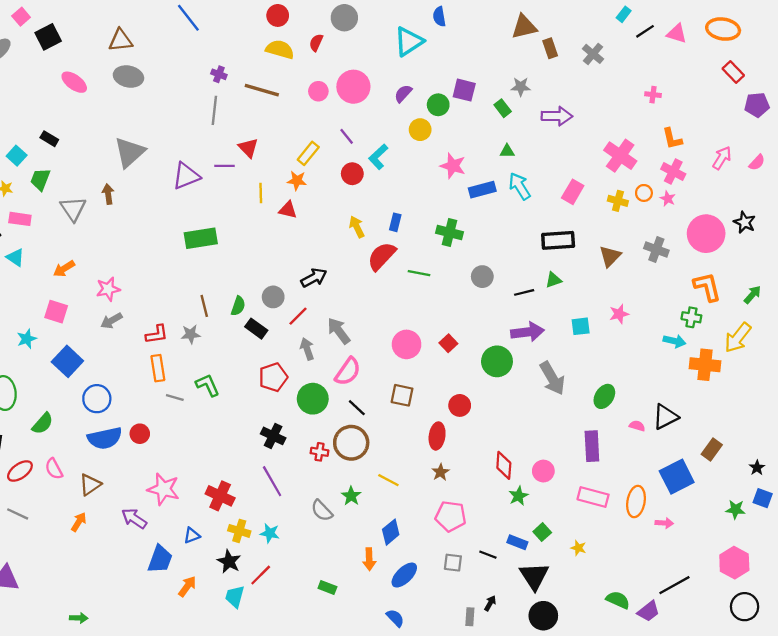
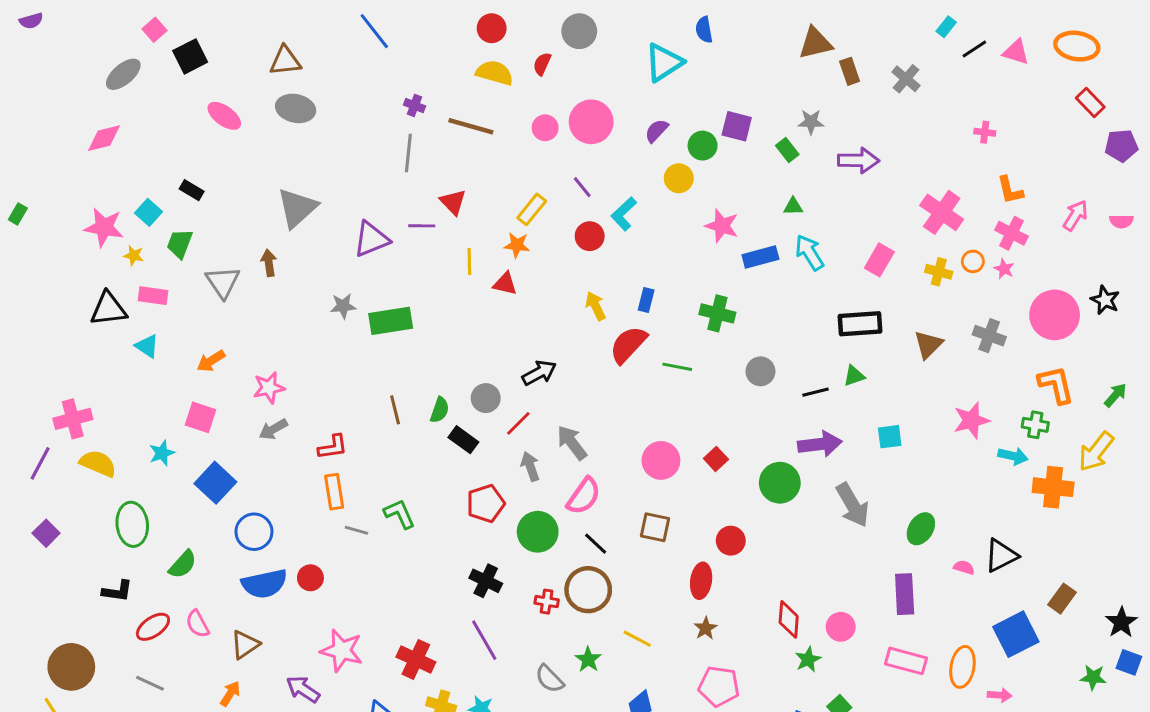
pink semicircle: (757, 162) -> (1121, 221), turned 48
pink star: (619, 314) -> (971, 420), moved, size x1.4
gray star: (191, 334) -> (343, 306), moved
black star: (757, 468) -> (1121, 622), size x1.5

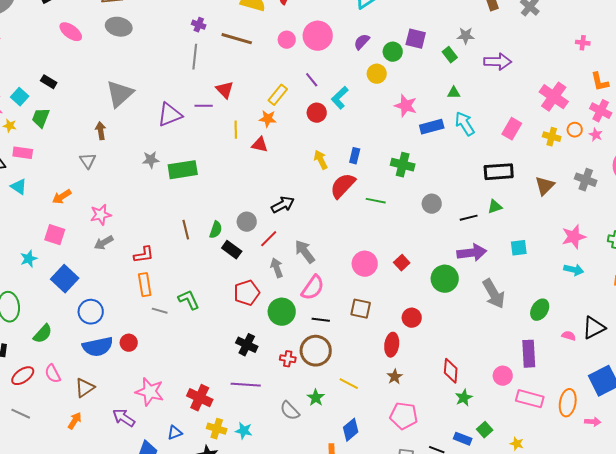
gray triangle: (223, 282) -> (88, 161), moved, size x0.7
cyan arrow: (1013, 456) -> (574, 270), moved
black line: (596, 544) -> (321, 320), turned -36
pink circle: (841, 627) -> (503, 376), moved
purple line: (484, 640) -> (246, 385), turned -56

